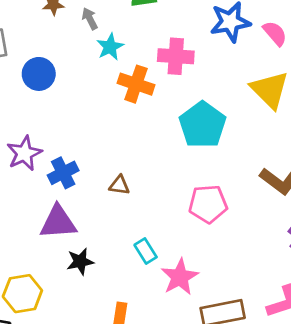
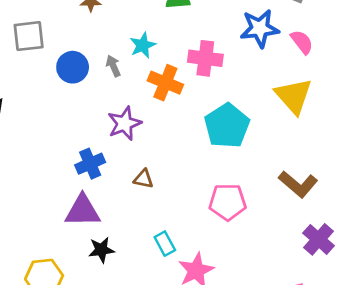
gray arrow: (90, 19) -> (113, 66), moved
purple star: (24, 153) -> (124, 123), moved

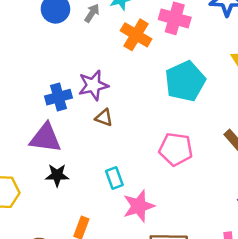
gray arrow: (113, 66) -> (92, 13), turned 48
purple star: (124, 123) -> (93, 85), moved

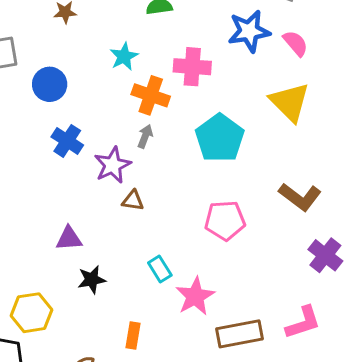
gray arrow: (92, 13) -> (145, 136), moved
blue cross: (58, 97) -> (67, 141), moved, turned -30
purple triangle: (46, 138) -> (69, 239), size x0.7

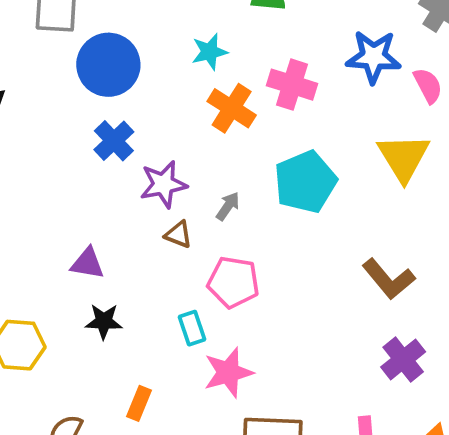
blue circle: (50, 84) -> (108, 65), size x1.4
gray arrow: (145, 136) -> (228, 206), moved
pink pentagon: (225, 220) -> (233, 282), moved

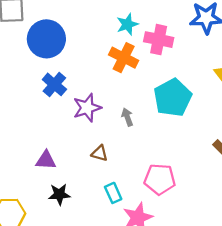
cyan star: (210, 52) -> (127, 24), moved
gray arrow: (228, 206) -> (127, 117), turned -48
brown triangle: (178, 235) -> (100, 153), moved
pink pentagon: (233, 282) -> (160, 179), moved

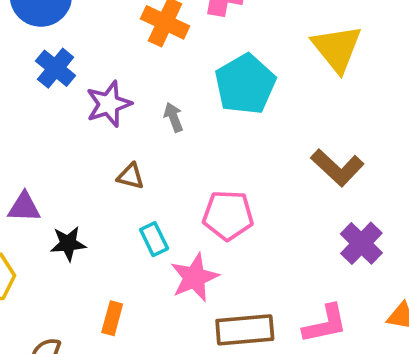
purple triangle: (46, 160) -> (24, 207), moved

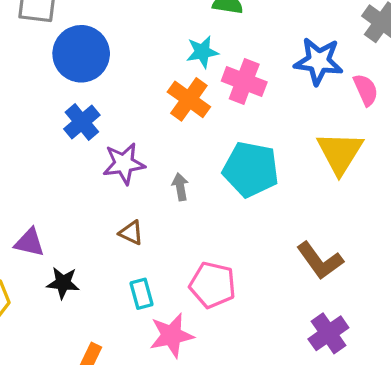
cyan pentagon: (245, 84) -> (251, 169), turned 30

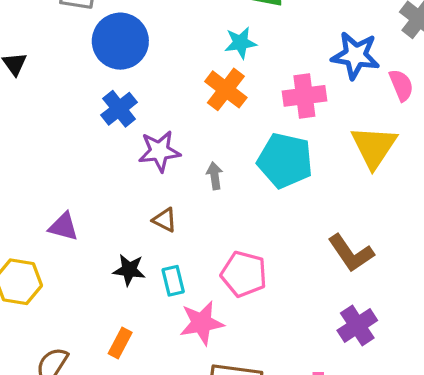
pink cross: (244, 82) -> (304, 96), moved, turned -30
black star: (63, 283) -> (129, 270), moved

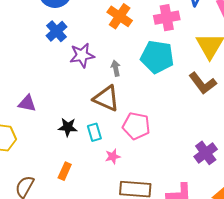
brown triangle: (165, 220) -> (106, 98), moved, size x1.8
brown L-shape: (351, 253) -> (203, 83), moved
pink star: (202, 323) -> (113, 156), size x0.6

